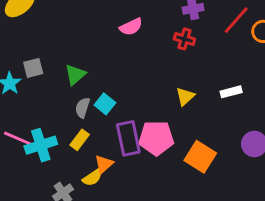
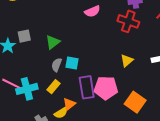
red cross: (184, 39) -> (128, 21), size x1.5
cyan square: (105, 104) -> (72, 63), turned -32

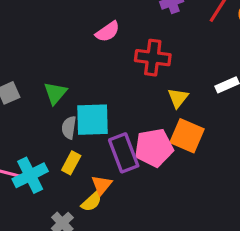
red cross: (128, 21) -> (153, 58), moved
cyan square: (72, 63) -> (92, 120), size x1.6
orange square: (135, 102) -> (187, 136), moved

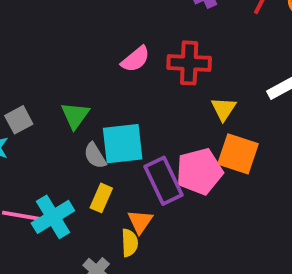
pink semicircle: (108, 32) -> (136, 59), moved
gray semicircle: (69, 128) -> (95, 156), turned -35
yellow semicircle: (92, 202) -> (130, 243), turned -45

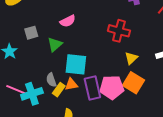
pink semicircle: (136, 59) -> (68, 21), moved
gray square: (19, 120) -> (31, 33), moved
gray semicircle: (95, 156) -> (51, 80), moved
orange triangle: (140, 222) -> (71, 84), moved, turned 32

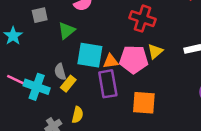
orange square: (134, 83) -> (144, 103), moved, turned -30
orange triangle: (71, 84) -> (111, 61), moved
pink pentagon: (112, 87) -> (134, 59), moved
cyan cross: (32, 94) -> (37, 87), turned 35

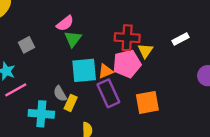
red cross: (142, 19) -> (127, 38), moved
green triangle: (67, 31) -> (73, 39), moved
pink line: (18, 81) -> (16, 90), moved, turned -40

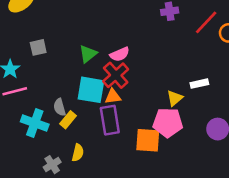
pink semicircle: (65, 23) -> (120, 54), moved
red cross: (127, 38) -> (116, 75), moved, turned 30
yellow triangle: (145, 51) -> (175, 98), moved
pink pentagon: (127, 64) -> (168, 123), moved

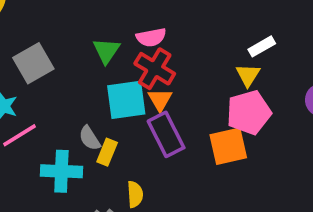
gray square: (38, 47) -> (33, 63), size x1.5
pink semicircle: (120, 54) -> (151, 37), turned 30
white rectangle: (199, 84) -> (262, 46), moved
orange triangle: (113, 96) -> (160, 100), turned -36

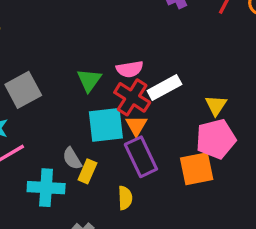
white rectangle: (262, 46) -> (164, 88), moved, size x1.4
yellow semicircle: (135, 194) -> (125, 198), moved

